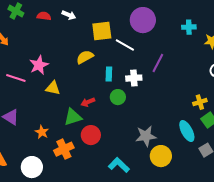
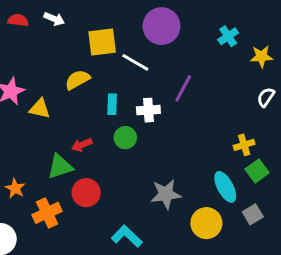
cyan cross: (189, 27) -> (228, 36), turned -32
yellow triangle: (53, 88) -> (40, 109), moved
yellow circle: (161, 156) -> (206, 223), moved

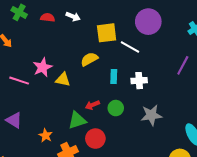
purple line: (183, 88) -> (183, 65), moved
green circle: (125, 138) -> (116, 108), moved
gray star: (166, 194) -> (151, 115), moved

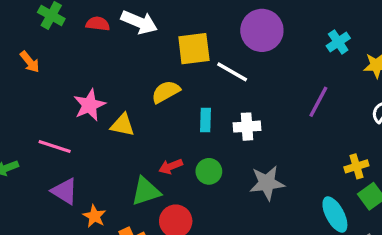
white arrow: (73, 16) -> (139, 22), size x1.5
pink line: (19, 81) -> (55, 146), moved
purple triangle: (14, 120) -> (65, 191), moved

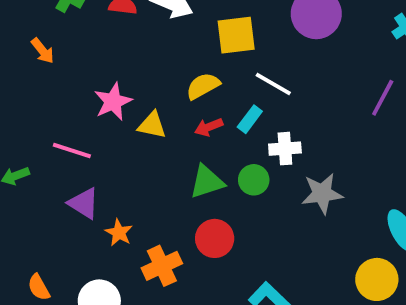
white line: (232, 72) -> (273, 84), moved
cyan rectangle: (206, 120) -> (250, 119), turned 35
white cross: (247, 127) -> (285, 149), moved
red arrow: (171, 166) -> (209, 127), moved
green triangle: (146, 191) -> (207, 182), moved

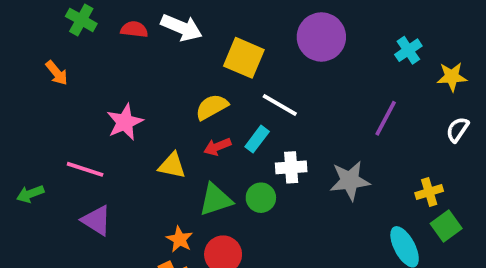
yellow square: (236, 35) -> (244, 58), turned 30
yellow triangle: (152, 125) -> (172, 166), moved
gray star: (322, 193) -> (350, 181), moved
orange star: (119, 233) -> (180, 239), moved

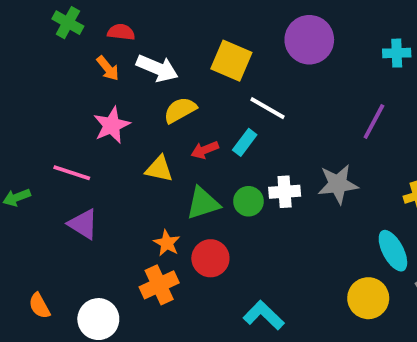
white arrow: (181, 28) -> (157, 68), moved
cyan cross: (408, 50) -> (397, 53), turned 32
orange arrow: (57, 73) -> (108, 68), moved
yellow semicircle: (212, 107) -> (180, 110), moved
white cross: (291, 167) -> (285, 192), moved

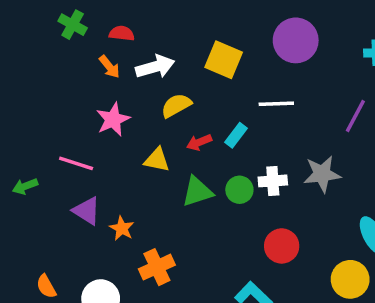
white arrow: (157, 68) -> (155, 67), turned -39
white line: (267, 108) -> (276, 104), moved, turned -32
orange star: (167, 243) -> (122, 228), moved
red circle: (210, 258) -> (282, 246), moved

